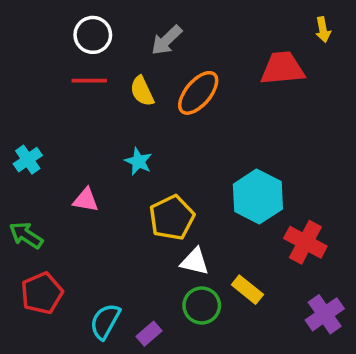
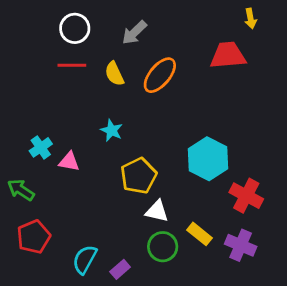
yellow arrow: (323, 30) -> (251, 18), moved
cyan cross: (28, 160) -> (41, 147), moved
purple cross: (325, 314) -> (241, 245), moved, turned -32

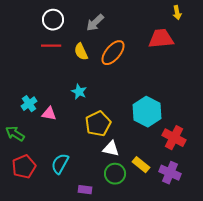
cyan semicircle: (85, 259) -> (60, 164), moved
purple rectangle: (120, 269) -> (85, 190), turned 48

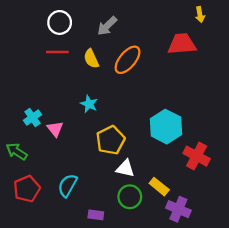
pink triangle: (49, 114) -> (55, 129), turned 42
purple cross: (170, 173) -> (178, 209), moved

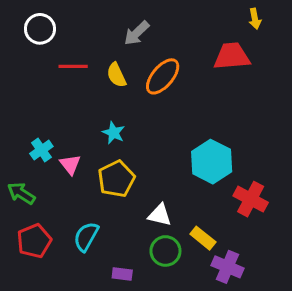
white circle: (60, 22) -> (40, 29), moved
yellow pentagon: (111, 140) -> (116, 179), moved

